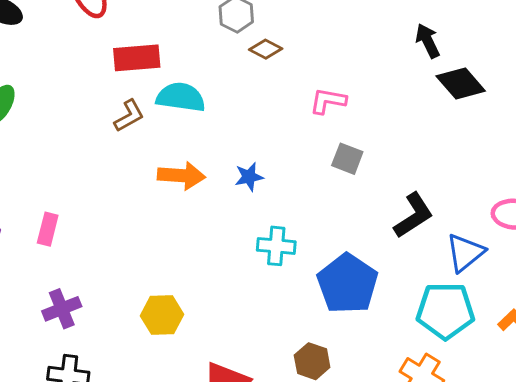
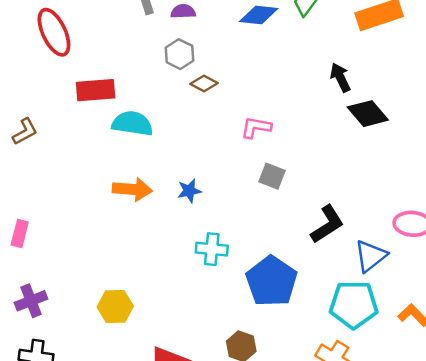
brown L-shape: (129, 116) -> (25, 132), moved

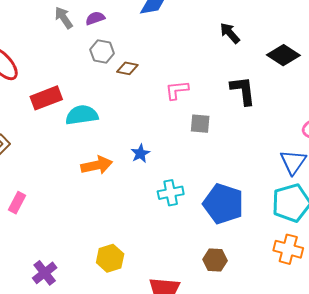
black diamond: (368, 114) -> (283, 55), moved
black L-shape: (327, 224) -> (243, 91), moved, turned -48
pink rectangle: (20, 234) -> (17, 203), moved, turned 30

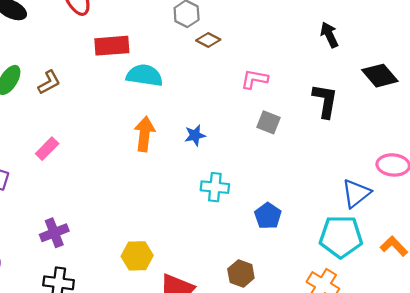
orange arrow: (97, 165) -> (144, 134), turned -88
blue pentagon: (223, 204) -> (268, 216), size x0.6
yellow hexagon: (110, 258) -> (137, 256), moved

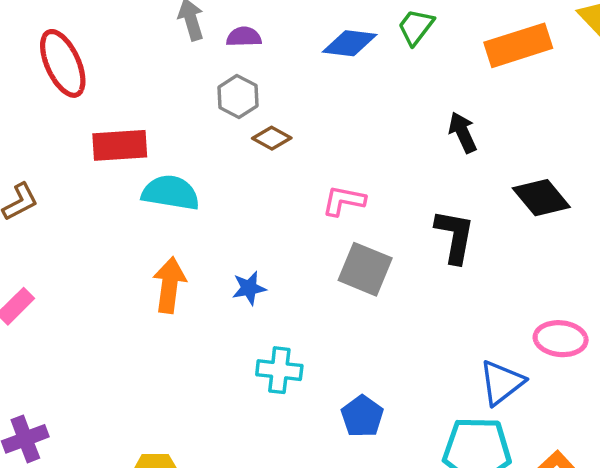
gray square: (269, 122) -> (365, 269), size x1.4

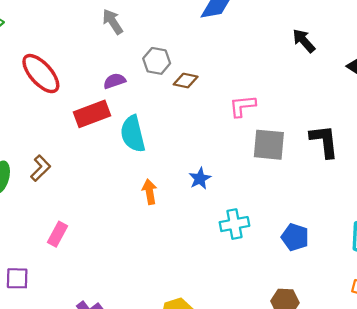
purple semicircle: (244, 37) -> (114, 81), moved
cyan semicircle: (171, 193) -> (133, 134), turned -96
black L-shape: (455, 236) -> (324, 141), moved
orange arrow: (169, 285) -> (150, 192), size x0.7

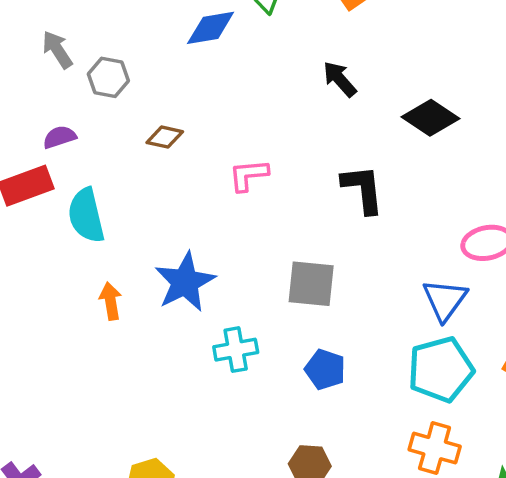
gray hexagon: (157, 61) -> (108, 77), moved
black L-shape: (324, 141) -> (363, 189), moved
gray square: (269, 145) -> (311, 284), moved
blue star: (200, 179) -> (185, 282), size x1.8

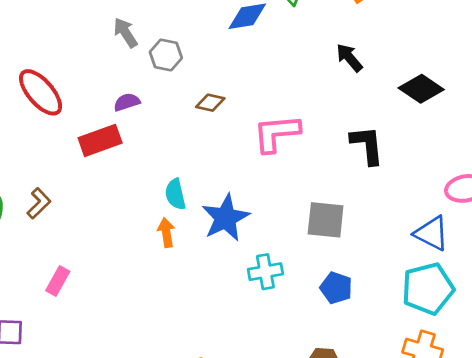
pink L-shape: (248, 175) -> (277, 133), size x1.5
cyan semicircle: (86, 215) -> (175, 194), moved, size x0.7
blue triangle: (445, 300) -> (432, 233), turned -39

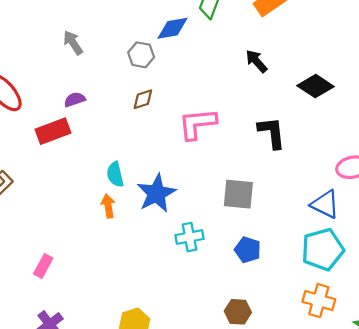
gray hexagon: (166, 55) -> (141, 55), moved
brown diamond: (210, 103) -> (143, 99), turned -30
pink rectangle: (58, 281) -> (43, 266), moved

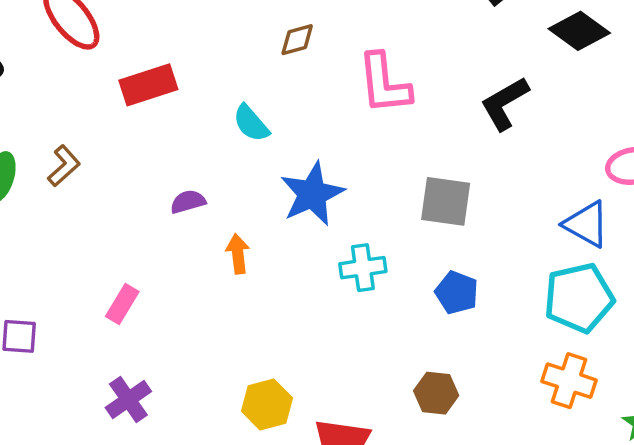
purple semicircle: (75, 99) -> (188, 202), moved
pink L-shape: (197, 124) -> (384, 84), turned -93
black L-shape: (272, 133) -> (505, 103), turned -116
cyan semicircle: (115, 174) -> (251, 123), moved, turned -30
orange arrow: (108, 206) -> (238, 254), moved

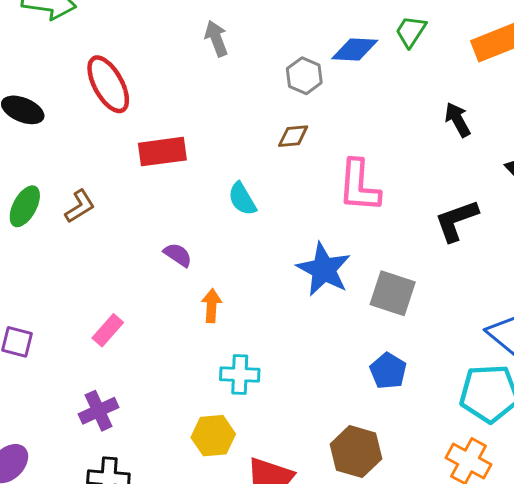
blue star: (312, 194) -> (324, 269), moved, turned -30
purple semicircle: (188, 202) -> (178, 255), turned 40
cyan cross: (363, 268) -> (240, 375), moved
brown hexagon: (436, 393) -> (356, 452), size x1.4

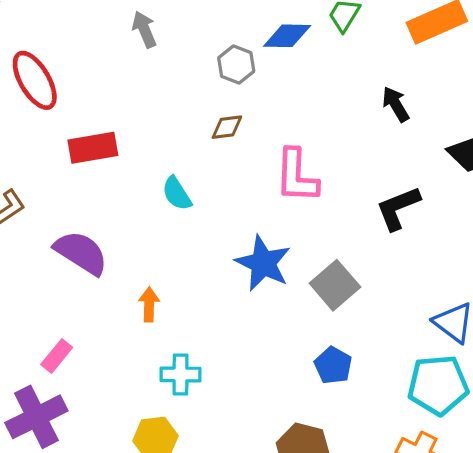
purple semicircle: (178, 255) -> (81, 253), moved, size x1.8
gray square: (393, 293) -> (335, 285), turned 33
pink rectangle: (108, 330) -> (57, 356), moved
purple cross: (99, 411) -> (36, 417), size x1.5

